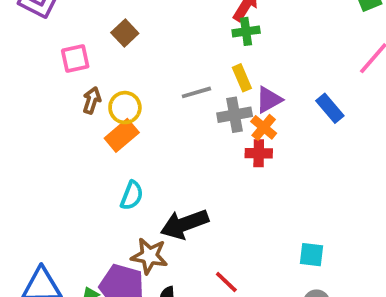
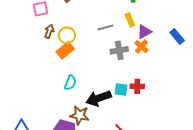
gray cross: (235, 115) -> (119, 50), moved
red cross: (259, 153) -> (137, 86), moved
cyan square: (312, 255) -> (121, 89), moved

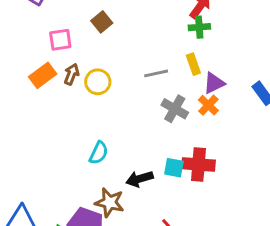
orange rectangle: (65, 50) -> (43, 75), moved
gray cross: (119, 50) -> (175, 109), turned 36
red cross: (137, 86) -> (198, 164), size x1.5
black arrow: (98, 98) -> (139, 179), size x0.7

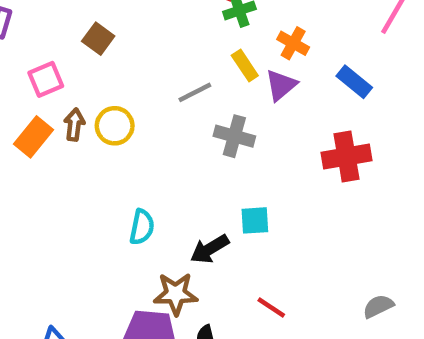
orange cross: (208, 105) -> (293, 43), moved
red cross: (198, 164) -> (347, 157), moved

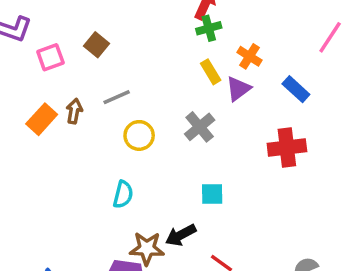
pink square: (46, 79) -> (50, 57), moved
gray line: (195, 92) -> (117, 97), moved
yellow circle: (115, 126) -> (139, 135), moved
gray cross: (234, 136) -> (200, 127), turned 32
black arrow: (210, 249) -> (181, 235), moved

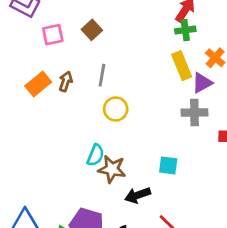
yellow rectangle: (211, 72) -> (182, 66), size x1.4
gray line: (117, 97) -> (102, 75), turned -65
gray cross: (200, 127) -> (194, 113), moved, turned 30
brown star: (147, 248) -> (112, 169), moved

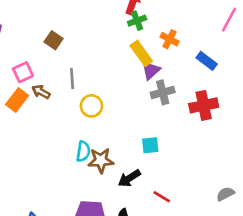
pink square: (53, 35) -> (23, 72), moved
brown arrow: (66, 81) -> (41, 92), turned -66
purple triangle: (202, 83) -> (151, 70), moved

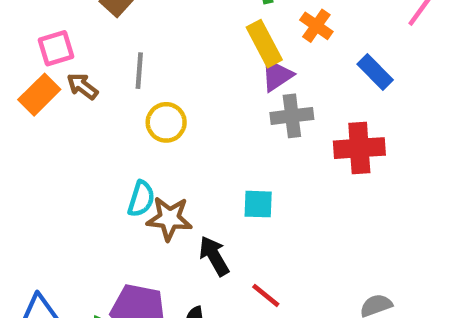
black arrow: (129, 178) -> (214, 256), turned 85

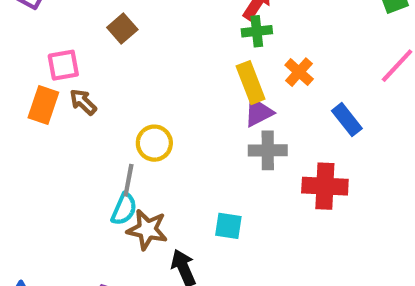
gray line: (139, 71) -> (128, 180), moved
orange rectangle: (39, 95) -> (43, 105), turned -33

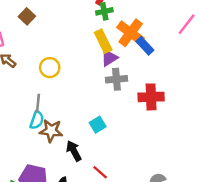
orange cross: (299, 72) -> (131, 33), size x1.6
blue rectangle: (347, 120) -> (145, 46), moved
yellow circle: (154, 143) -> (50, 68), moved
cyan square: (228, 226) -> (98, 125), turned -35

